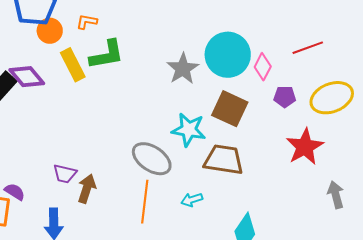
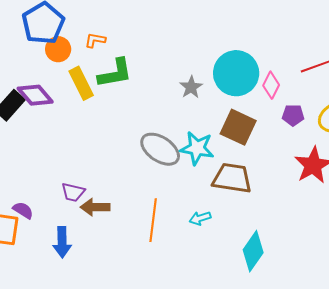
gray star: (183, 69) -> (191, 87), size x0.7
gray ellipse: (152, 159) -> (160, 149), moved
brown arrow: (87, 189) -> (95, 207), turned -108

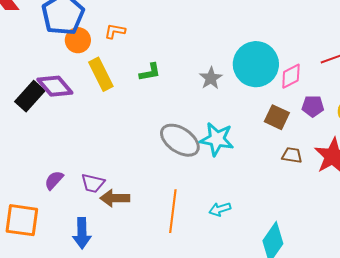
green L-shape: (115, 73) -> (150, 72), moved, size x0.6
pink diamond: (271, 85) -> (291, 76), turned 36
brown square: (238, 127) -> (277, 117), moved, size x0.7
brown trapezoid: (232, 178) -> (292, 155), moved, size x0.5
purple semicircle: (23, 210) -> (54, 180), moved, turned -80

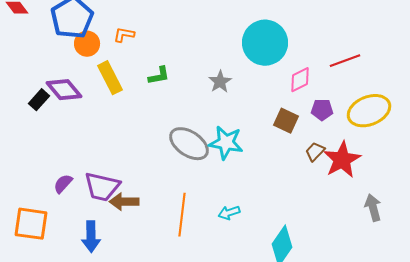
cyan circle: (256, 64) -> (265, 43), moved
black rectangle: (30, 96) -> (39, 100), size x0.7
brown trapezoid: (292, 155) -> (315, 152), moved, turned -55
purple trapezoid: (93, 183) -> (102, 187), size x1.5

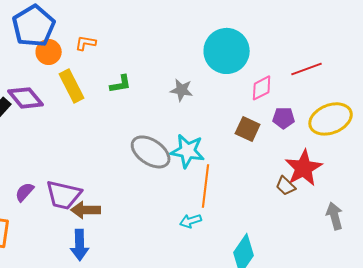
gray star: (220, 82) -> (182, 90), turned -30
brown trapezoid: (315, 152) -> (286, 186), moved, turned -90
orange line: (182, 215) -> (206, 186), moved
blue arrow: (91, 237) -> (80, 245), moved

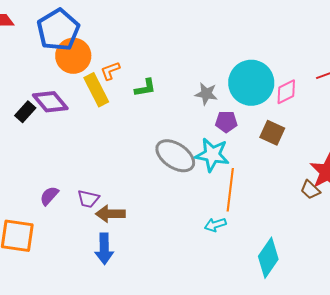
orange L-shape: (86, 43) -> (110, 71), moved, turned -30
cyan circle: (227, 51) -> (251, 83), moved
orange circle: (49, 52) -> (73, 56), size x1.4
purple pentagon: (284, 118) -> (226, 122), moved
purple trapezoid: (64, 195) -> (88, 199), size x0.6

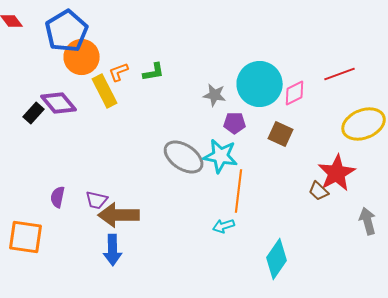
green L-shape: (145, 88) -> (154, 72), moved
purple semicircle: (49, 196) -> (58, 197), turned -30
brown arrow: (110, 214) -> (119, 215), size x1.4

